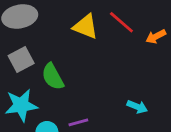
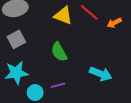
green semicircle: (53, 77) -> (59, 52), moved
cyan arrow: (137, 107) -> (101, 74), size x1.5

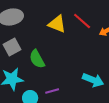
green semicircle: (59, 52) -> (37, 59), moved

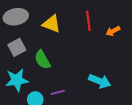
red line: (82, 21) -> (88, 21), turned 42
yellow triangle: (57, 24) -> (52, 24), moved

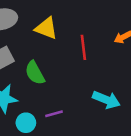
red line: (88, 21) -> (83, 47), moved

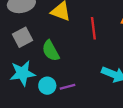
cyan circle: (26, 123) -> (47, 86), moved

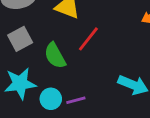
red line: (93, 28) -> (88, 39), moved, turned 45

